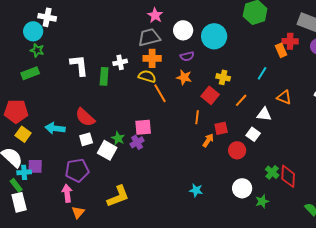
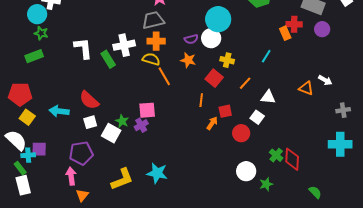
white circle: (183, 30) -> (211, 38), moved
white cross: (120, 62) -> (124, 45), size x1.5
green rectangle: (104, 76) -> (108, 59), turned -36
orange triangle: (284, 97) -> (306, 88), moved
cyan star: (196, 190) -> (157, 173), moved, size x1.5

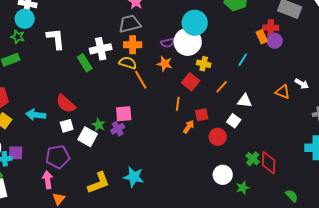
cyan circle: (37, 14) -> (25, 19), moved
purple circle: (322, 29) -> (275, 41), moved
white circle: (211, 38) -> (188, 42), size x1.4
white L-shape: (83, 48) -> (56, 39), moved

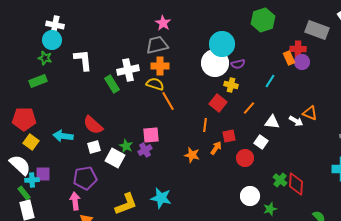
purple semicircle: (168, 43) -> (238, 64), moved
orange star: (165, 64) -> (192, 155), moved
white arrow: (302, 84) -> (296, 121), moved

